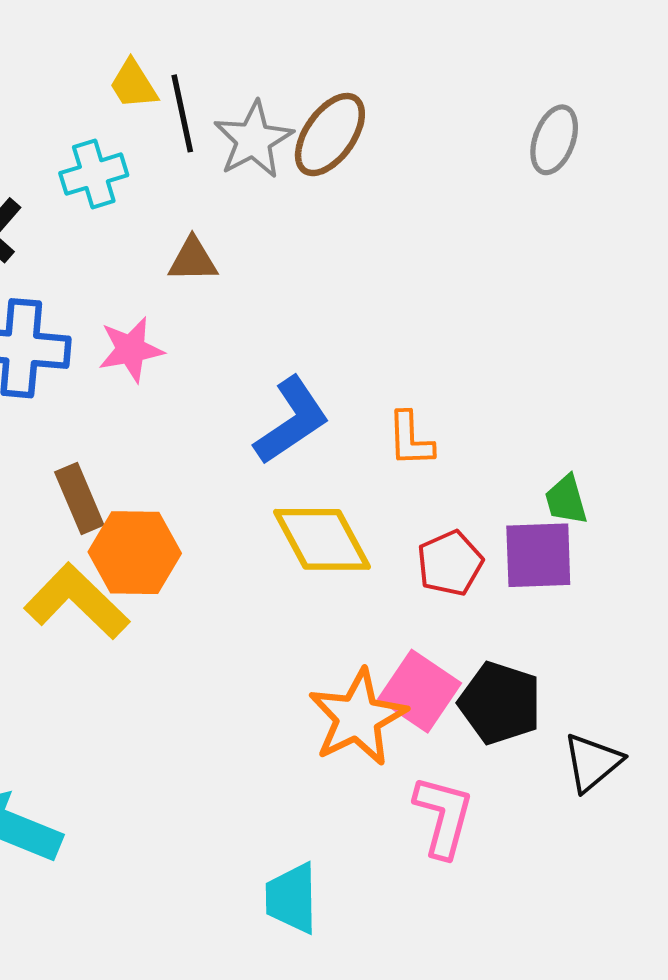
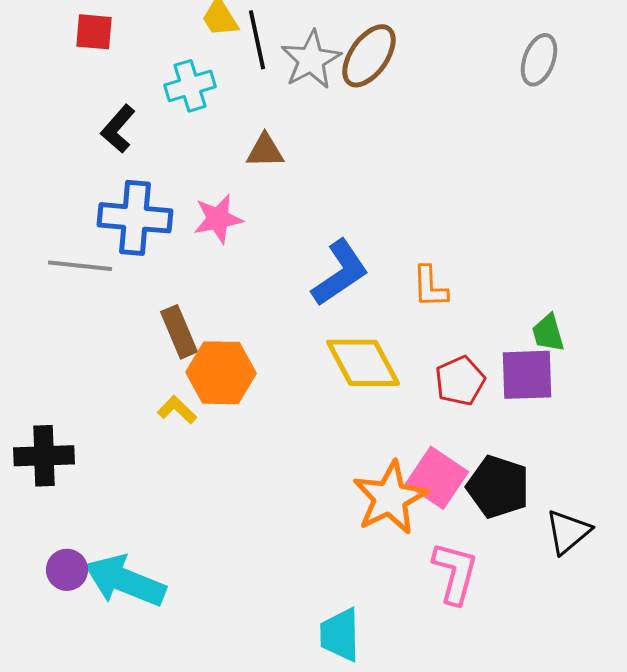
yellow L-shape: (77, 601) -> (177, 410), size x0.5

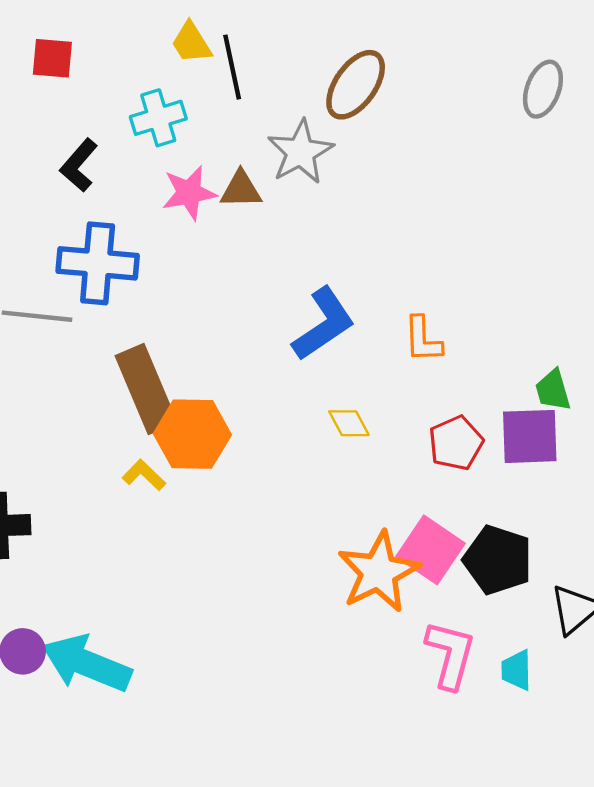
gray star: (311, 60) -> (300, 152), moved
pink star: (218, 219) -> (189, 193), moved
brown rectangle: (179, 332) -> (146, 389), size x1.5
yellow diamond: (363, 363) -> (349, 423), size x0.5
cyan trapezoid: (340, 635) -> (517, 670), moved, size x0.7

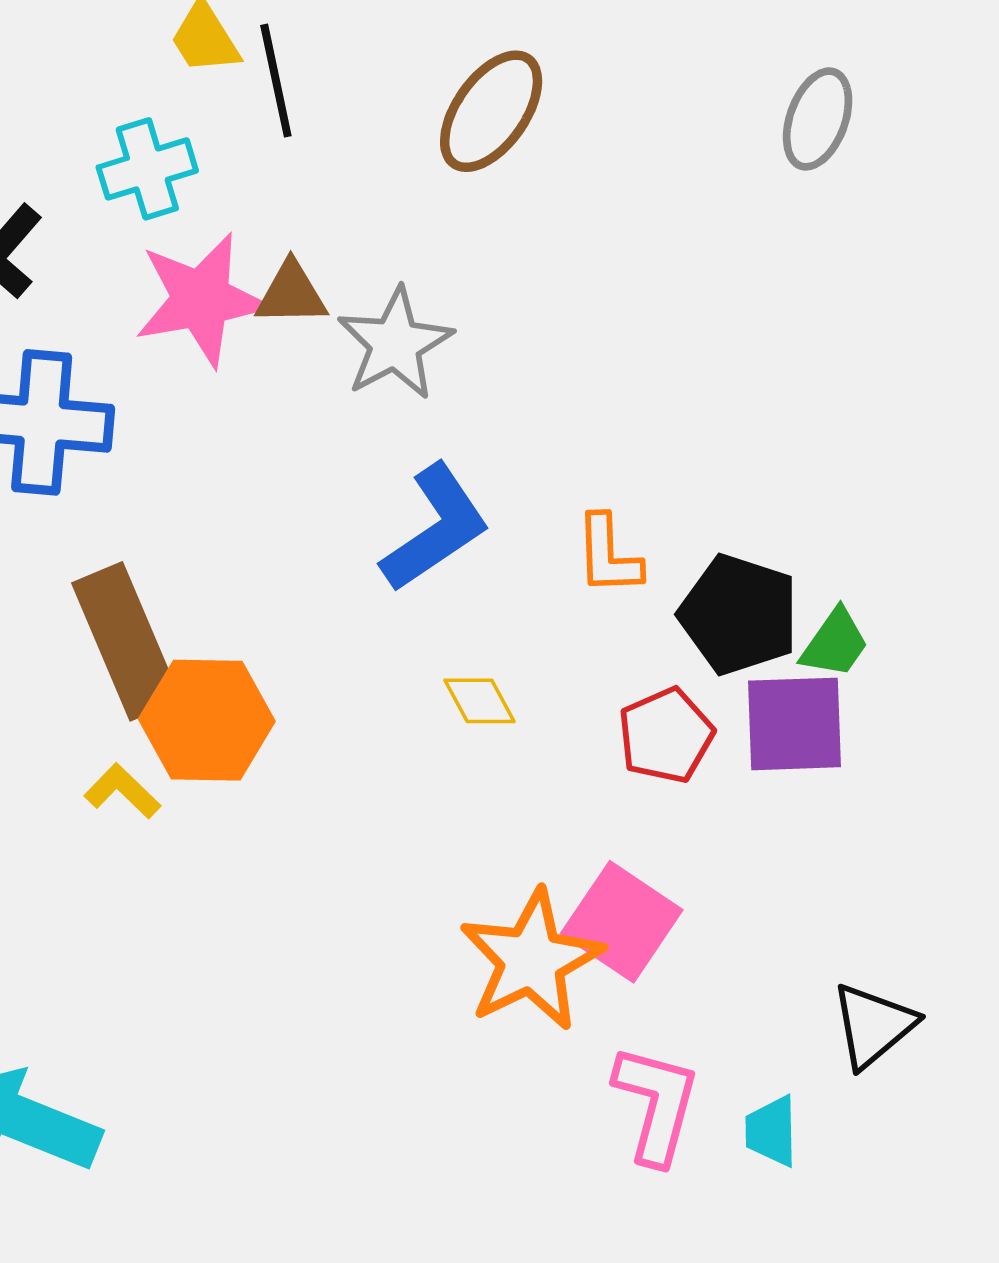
gray star: (300, 152) -> (395, 344), moved
pink star: (189, 193) -> (201, 300), size x1.4
green trapezoid: (553, 390) -> (835, 643), turned -129
black pentagon: (498, 560) -> (739, 614), moved

